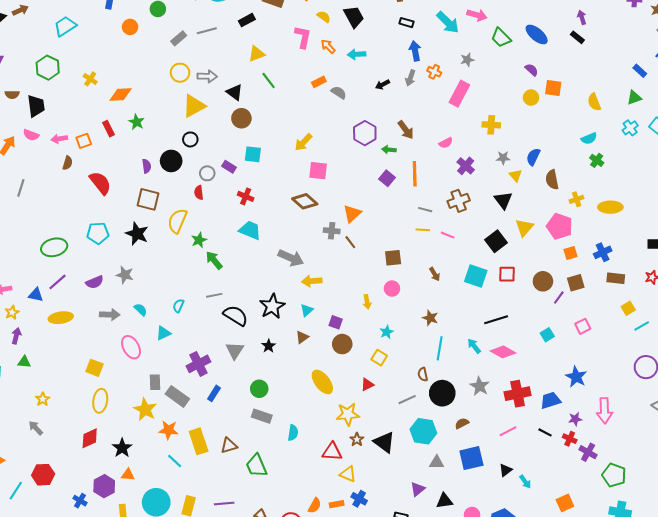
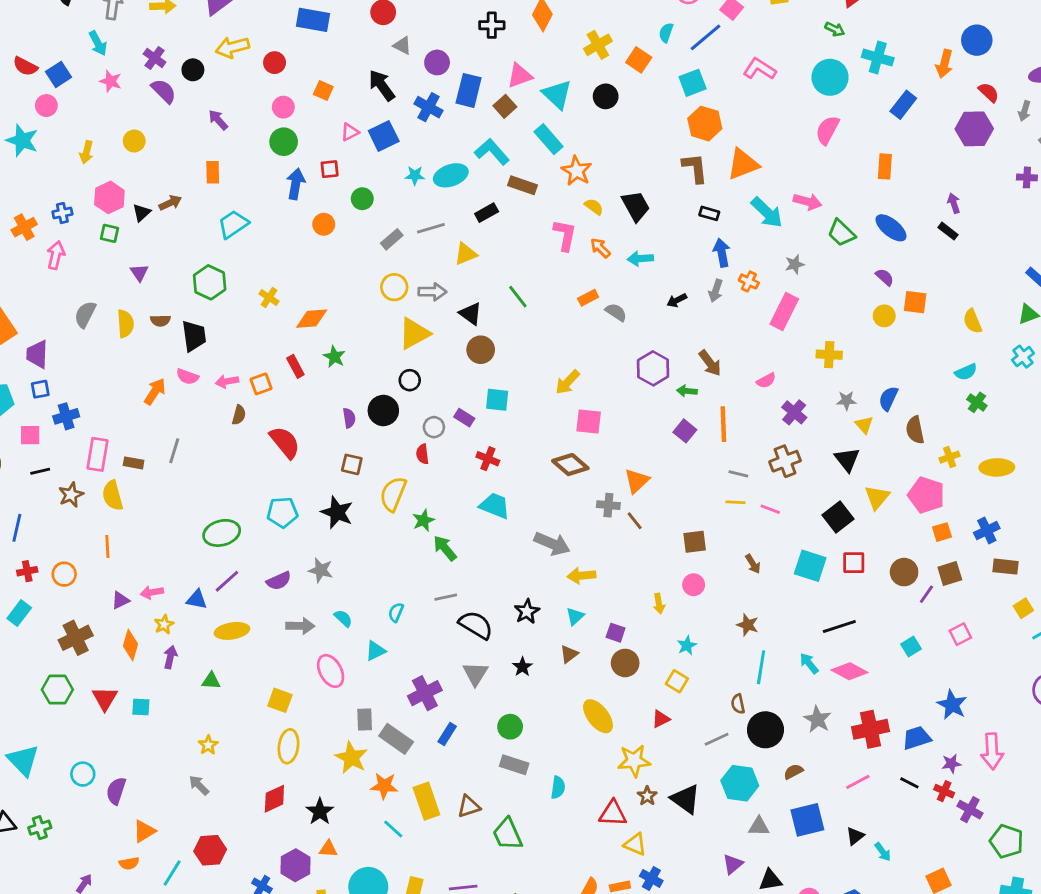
yellow triangle: (257, 54) -> (466, 254), moved
brown square: (148, 199) -> (352, 464), size x0.7
black star: (272, 306) -> (527, 611), size x0.7
green triangle: (24, 362) -> (211, 681), moved

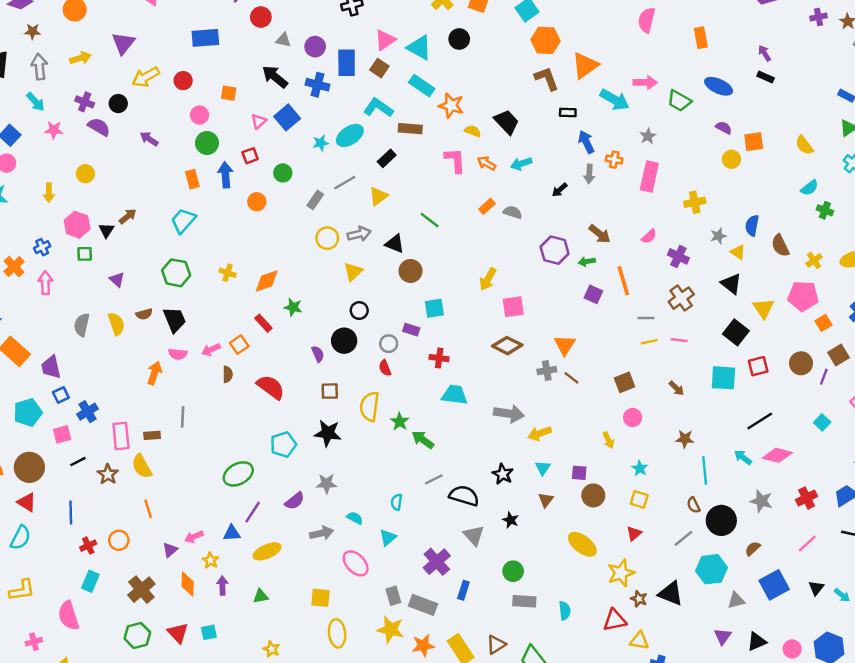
orange rectangle: (213, 172) -> (192, 179), moved
yellow triangle: (414, 333) -> (353, 272), size x0.7
red cross: (871, 729) -> (807, 498), size x0.7

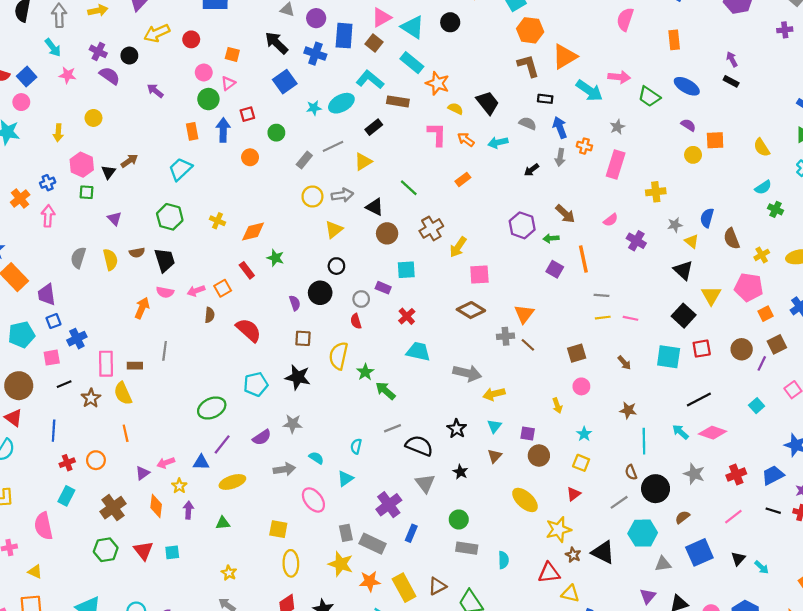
pink triangle: (259, 121) -> (228, 83), moved
gray semicircle: (513, 212) -> (528, 123), moved
brown cross: (681, 298) -> (431, 228), moved
red cross: (439, 358) -> (407, 316), turned 35

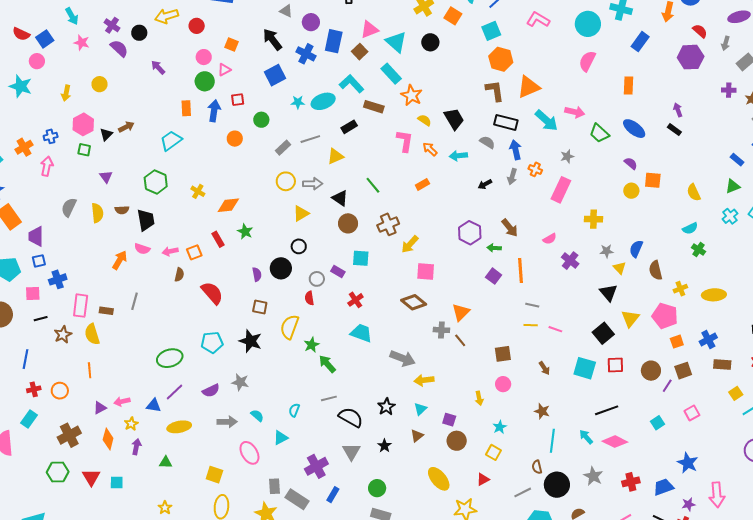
black rectangle: (545, 99) -> (506, 122), size x1.6

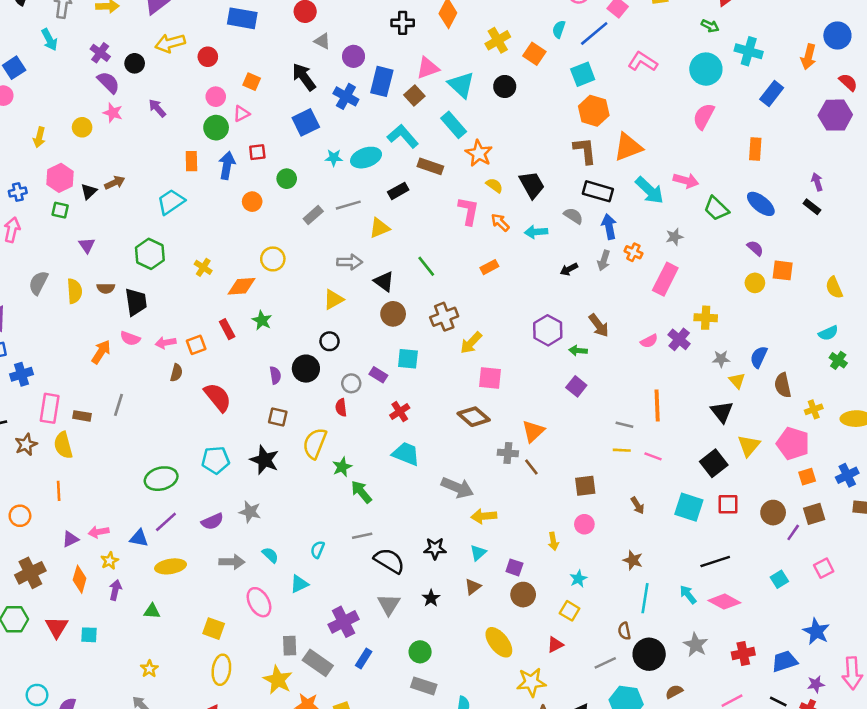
pink star: (82, 43) -> (113, 113), moved
yellow circle: (286, 181) -> (273, 259), moved
purple cross: (570, 261) -> (679, 339), moved
orange line: (520, 270) -> (657, 405), moved
black star: (386, 407) -> (435, 549), turned 30

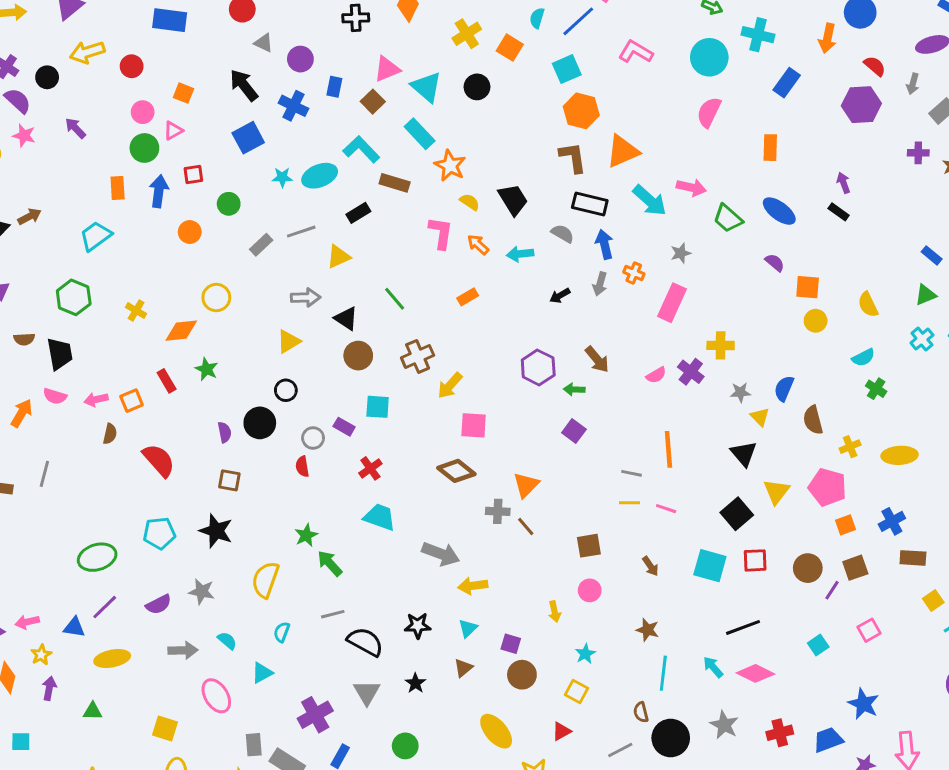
blue rectangle: (382, 81) -> (334, 87), size x0.6
yellow circle: (755, 283) -> (816, 321), moved
yellow semicircle: (315, 443) -> (265, 580), moved

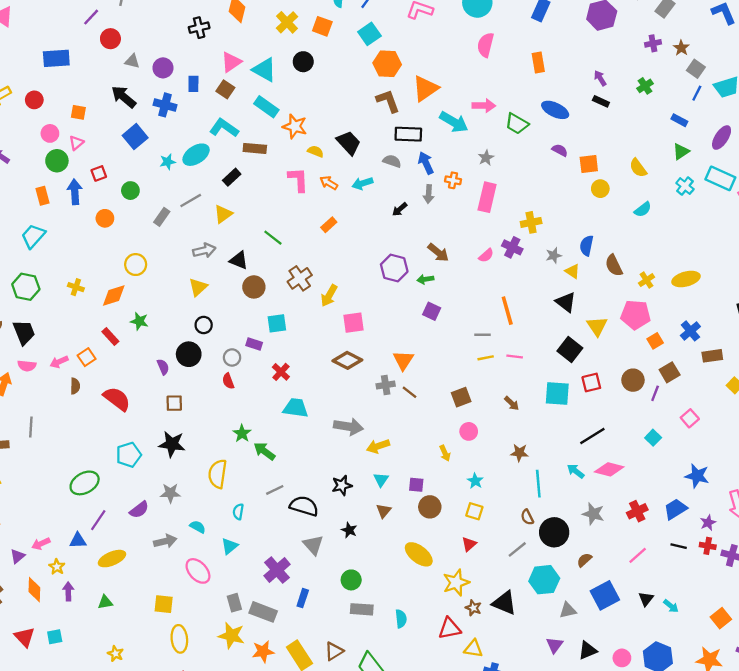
green cross: (876, 389) -> (645, 86), moved, turned 35

